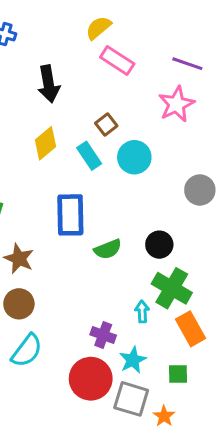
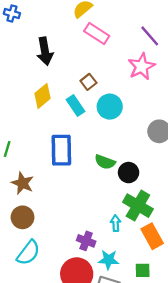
purple line: (187, 64) -> (150, 36), turned 30
green semicircle: (108, 249) -> (105, 162), moved, turned 42
cyan star: (133, 360) -> (109, 260), turned 30

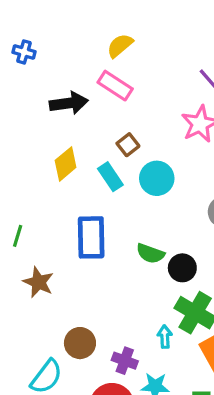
pink rectangle: (97, 34) -> (115, 86), moved
black arrow: (45, 51) -> (69, 103), turned -88
brown circle: (23, 217) -> (80, 343), moved

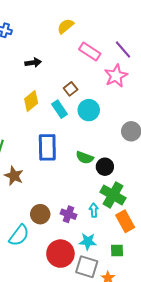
pink rectangle: (115, 86) -> (90, 51), moved
black arrow: (69, 103) -> (33, 63), size x0.7
purple cross: (125, 361) -> (69, 214), moved

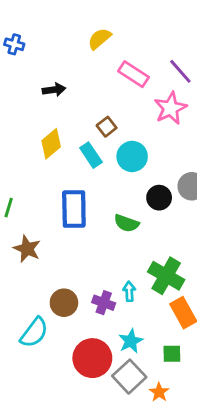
black circle: (105, 167) -> (159, 198), moved
cyan arrow: (94, 210) -> (129, 291), moved
cyan star: (88, 241) -> (131, 341), turned -30
gray square: (87, 267) -> (129, 377), turned 30

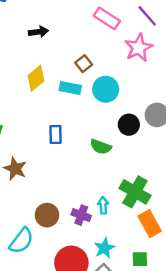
cyan rectangle: (91, 155) -> (70, 88), turned -45
blue rectangle: (74, 209) -> (56, 134), size x0.6

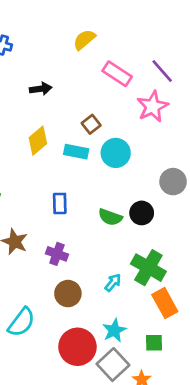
black circle: (129, 125) -> (142, 213), moved
cyan arrow: (103, 205) -> (113, 283), turned 42
brown circle: (47, 215) -> (68, 294), moved
purple cross: (81, 215) -> (57, 254), moved

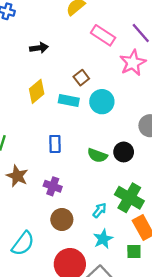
cyan star: (114, 330) -> (103, 239), moved
green square: (154, 343) -> (134, 252), moved

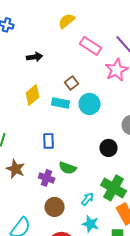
green semicircle: (97, 155) -> (68, 168), moved
cyan star: (103, 239) -> (91, 224), turned -30

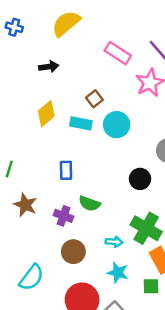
yellow semicircle: (67, 21) -> (66, 24), moved, size x1.4
cyan arrow: (88, 199) -> (114, 242), turned 56

